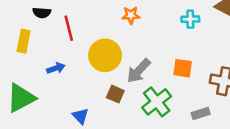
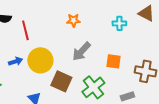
yellow circle: (105, 55) -> (40, 60), moved
gray arrow: (139, 71) -> (81, 51), moved
brown square: (115, 94) -> (61, 81), size x1.5

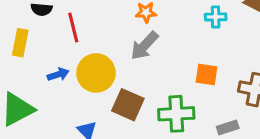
gray arrow: (81, 51) -> (144, 46), moved
green cross: (93, 87) -> (176, 114), turned 35

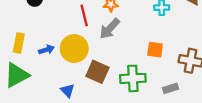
red line: (73, 28) -> (84, 15), moved
yellow rectangle: (20, 43) -> (19, 43), moved

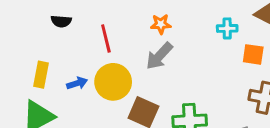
red line: (84, 15) -> (106, 39), moved
orange square: (155, 50) -> (253, 54), moved

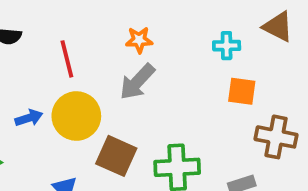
orange square: (253, 54) -> (242, 91), moved

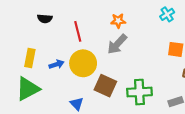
cyan cross: (227, 46) -> (167, 14), moved, turned -32

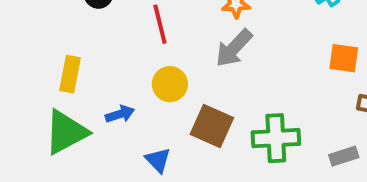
yellow circle: (83, 63) -> (170, 84), size x0.7
blue arrow: (56, 64) -> (120, 114), moved

